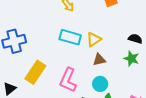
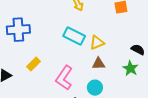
yellow rectangle: (35, 72) -> (33, 64), size x0.6

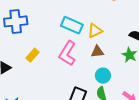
pink L-shape: (64, 78) -> (67, 53), moved
cyan circle: (95, 88) -> (103, 76), moved

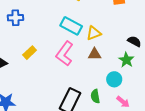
blue cross: (16, 21) -> (16, 18), size x0.7
cyan circle: (103, 76) -> (114, 79), moved

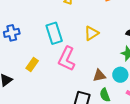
cyan rectangle: (71, 26) -> (54, 33), moved, turned 55
brown triangle: (95, 54) -> (99, 76), moved

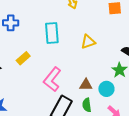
pink L-shape: (67, 59) -> (52, 79), moved

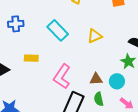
cyan rectangle: (52, 33) -> (58, 30), turned -35
yellow rectangle: (23, 58) -> (31, 58), turned 48

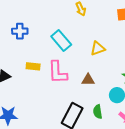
pink L-shape: (62, 77) -> (58, 72), moved, turned -40
brown triangle: (96, 79) -> (88, 80), moved

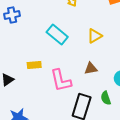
blue cross: (20, 31) -> (12, 15), moved
pink L-shape: (58, 72) -> (61, 80), moved

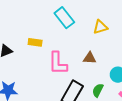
green semicircle: (106, 98) -> (98, 90), turned 32

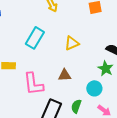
cyan rectangle: (64, 18) -> (35, 38), turned 75

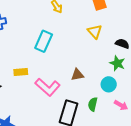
yellow triangle: (72, 43) -> (95, 32), moved, turned -42
pink L-shape: (33, 84) -> (48, 87), turned -35

